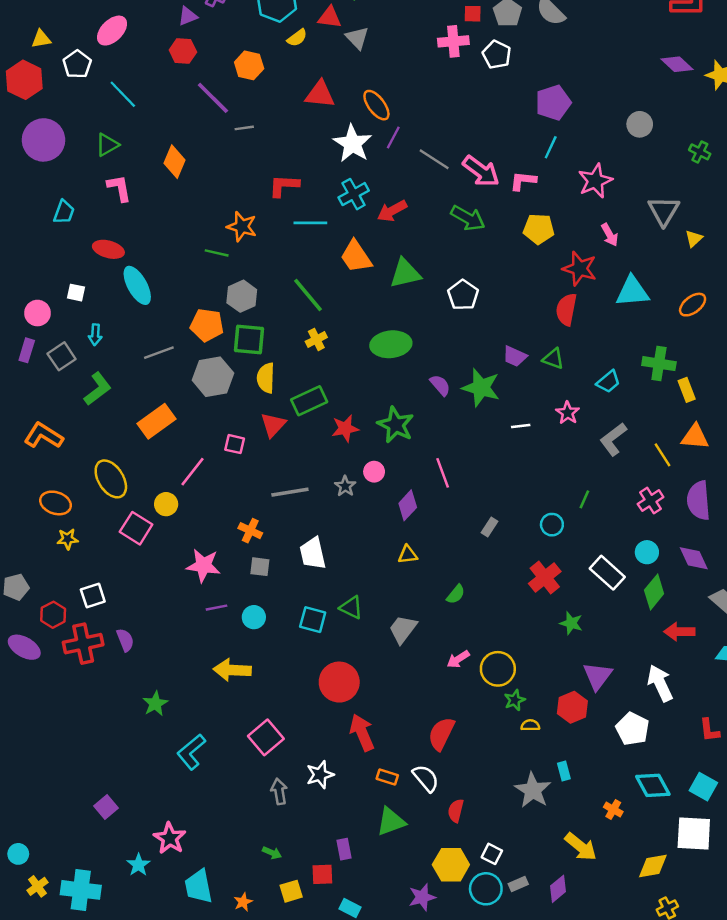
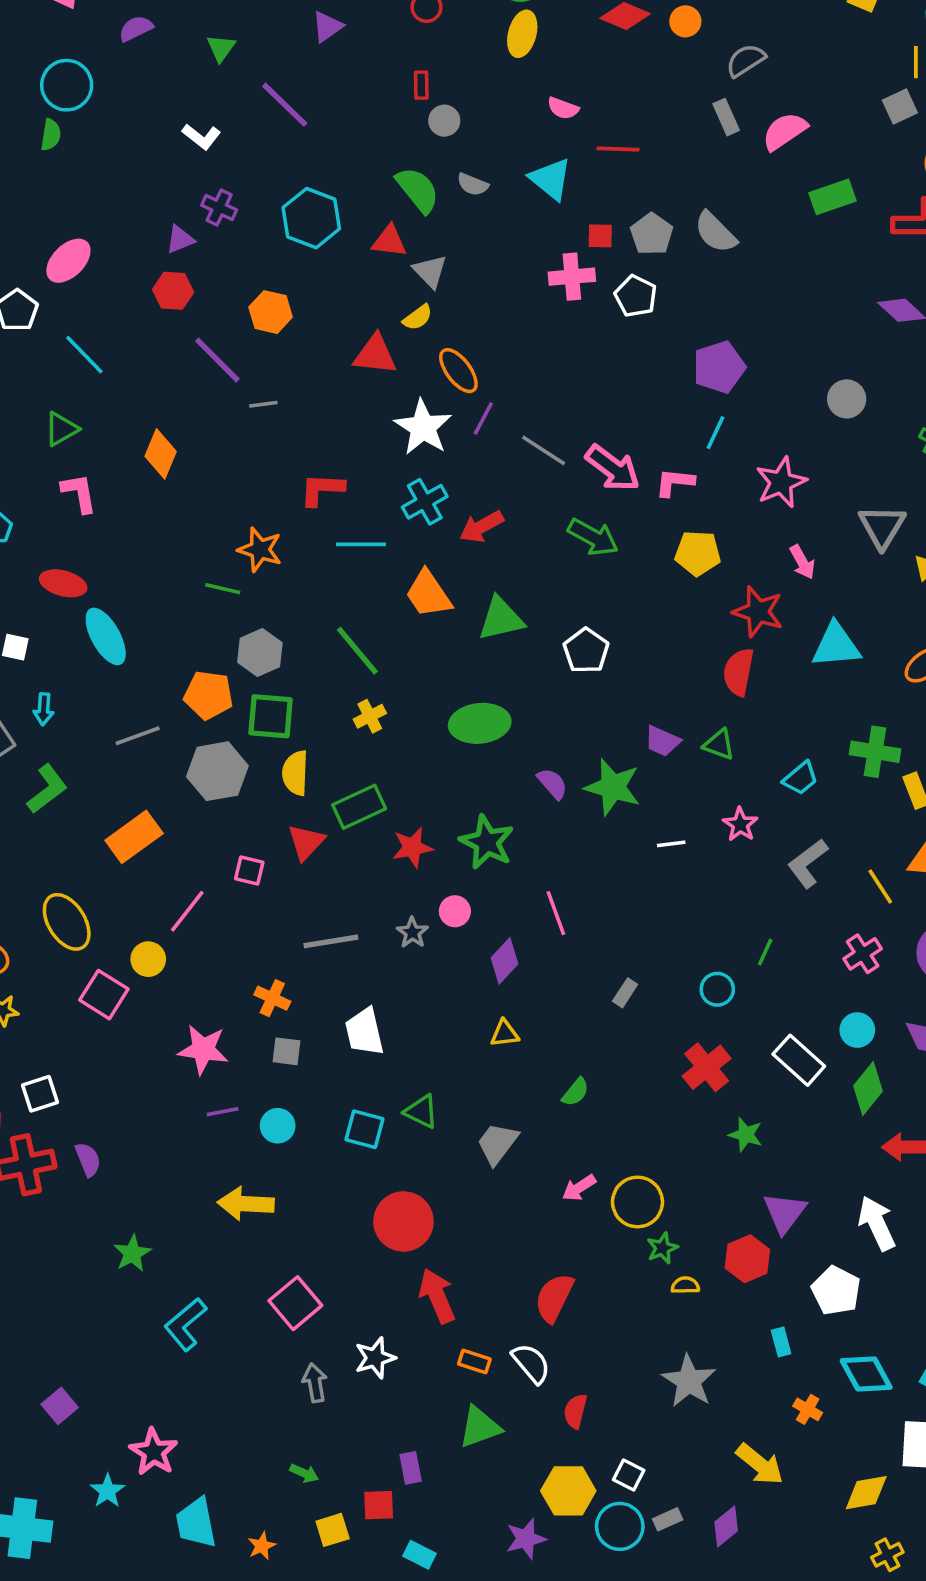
yellow semicircle: (297, 38) -> (418, 317), moved
cyan rectangle: (564, 771) -> (781, 1342), moved

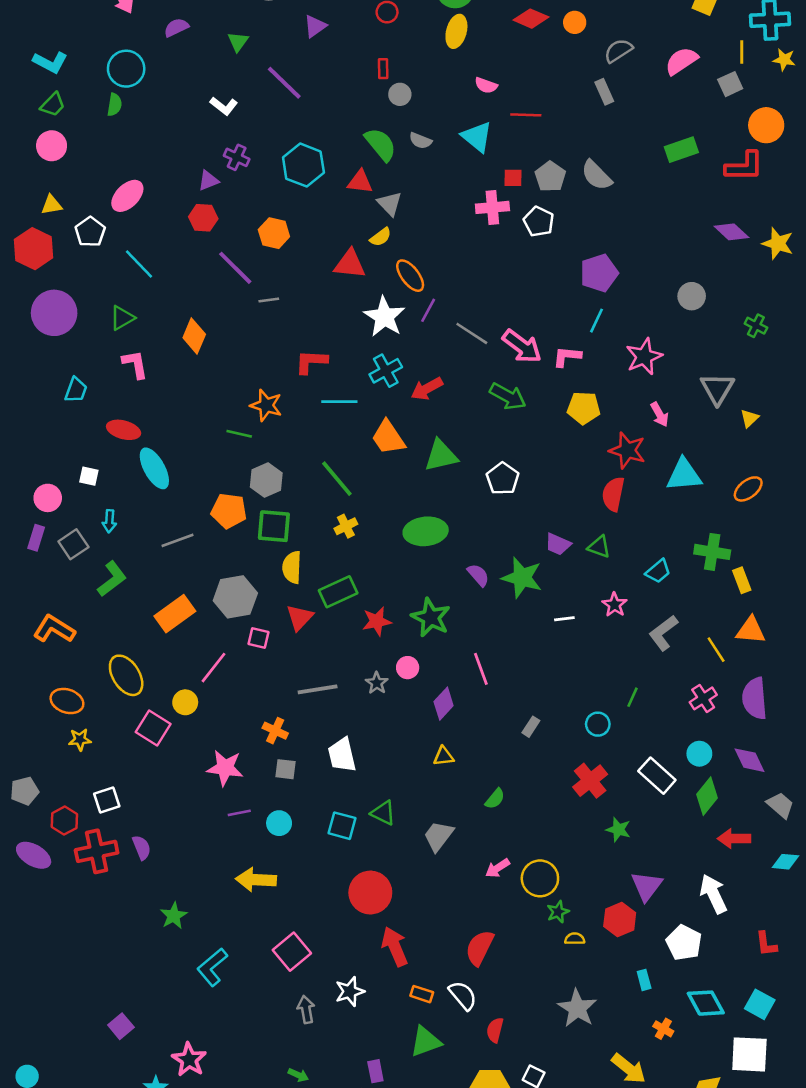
pink semicircle: (785, 131) -> (681, 61), moved
gray hexagon: (217, 771) -> (235, 597), moved

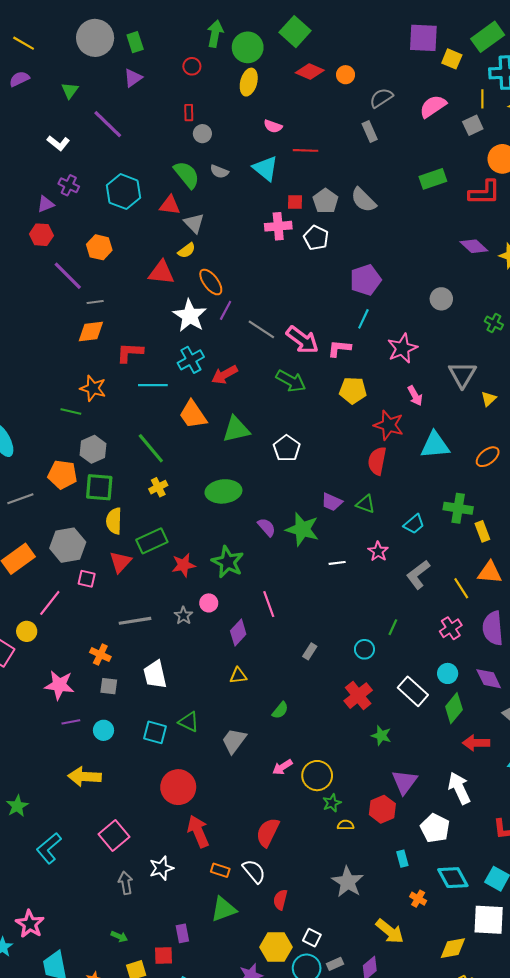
orange diamond: (194, 336) -> (91, 331), moved, turned 60

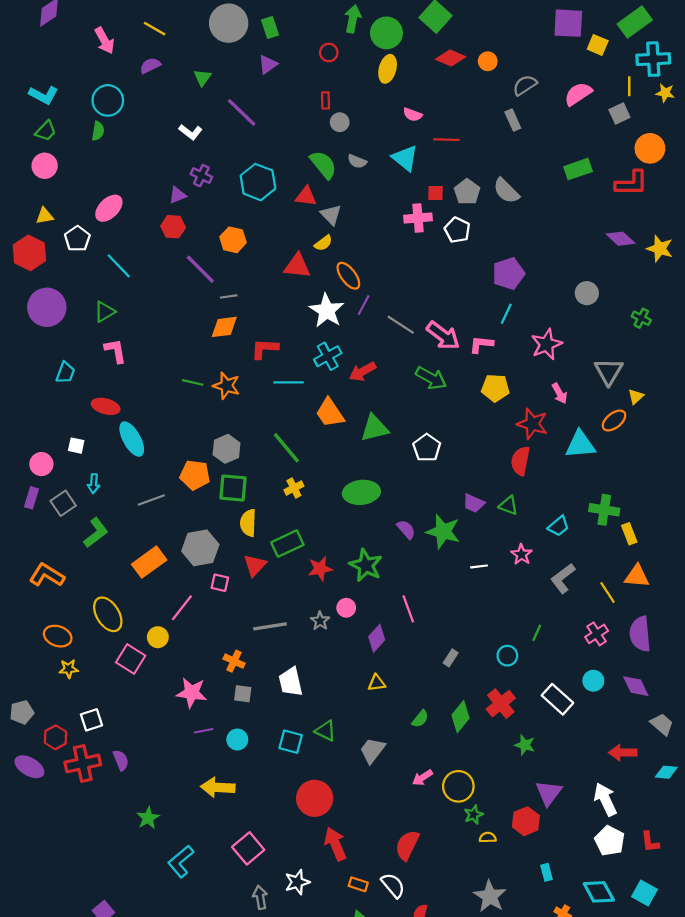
green line: (71, 411) -> (193, 382), moved
orange ellipse: (488, 457) -> (614, 421), moved
green diamond: (454, 708) -> (461, 717), moved
white pentagon: (435, 828) -> (610, 841), moved

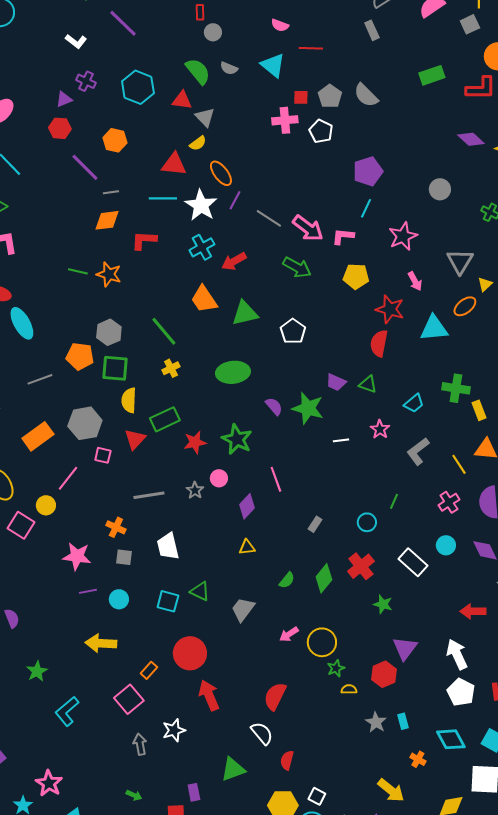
cyan line: (289, 382) -> (163, 198), moved
orange rectangle: (358, 884) -> (149, 670), moved, turned -66
gray star: (490, 896) -> (376, 722), moved, size x0.7

